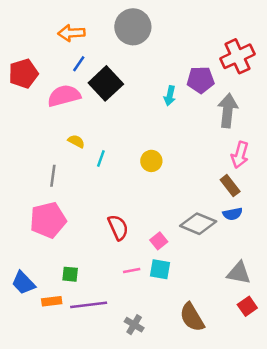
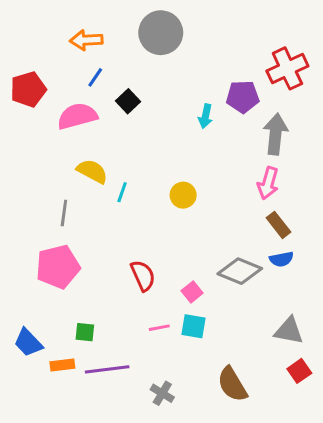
black square: (106, 83) -> (128, 101), size x0.6
yellow semicircle: (76, 141) -> (92, 171), size x1.5
pink arrow: (240, 155) -> (268, 183), moved

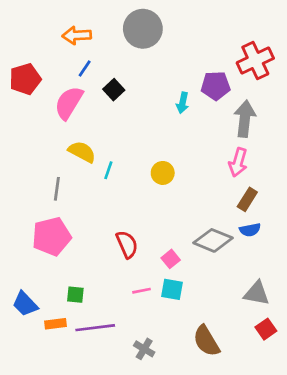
pink semicircle: (77, 116) -> (69, 103), turned -44
brown rectangle: (278, 225) -> (247, 199), turned 70

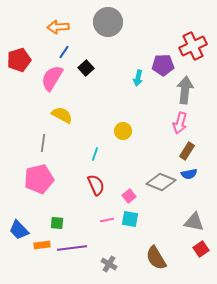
cyan line: (108, 170) -> (95, 154), moved

